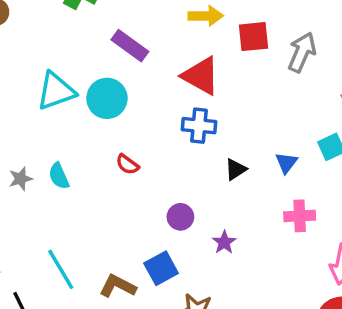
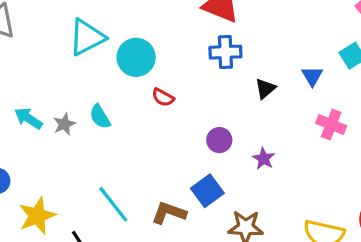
cyan circle: (107, 98) -> (136, 57), moved
pink cross: (300, 216) -> (331, 124), turned 32

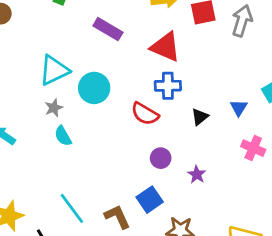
red semicircle: (163, 97) -> (145, 114), moved, size x1.5
gray star: (64, 124) -> (54, 108), moved
brown L-shape: (169, 213) -> (117, 217), turned 44

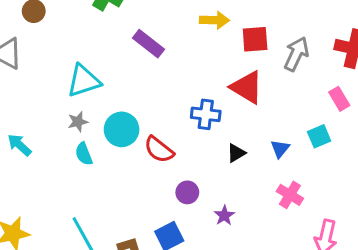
red triangle: (165, 47) -> (247, 87), moved
cyan circle: (94, 88) -> (122, 129), moved
red semicircle: (145, 114) -> (159, 150), moved

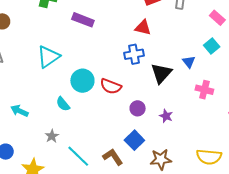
red triangle: (247, 87) -> (143, 28), moved, size x0.7
gray star: (78, 122) -> (52, 136), moved
black triangle: (236, 153) -> (161, 73), size x1.6

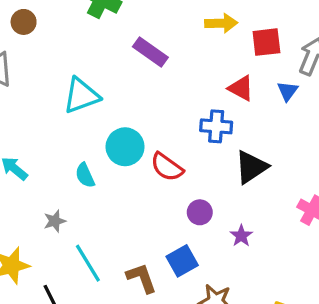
blue triangle: (189, 62) -> (288, 91), moved

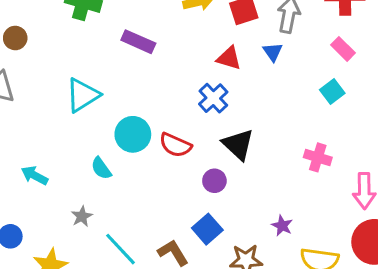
blue cross: (216, 126) -> (213, 98), turned -36
black triangle: (251, 167) -> (238, 145), moved, turned -32
purple star: (241, 236) -> (282, 226), moved

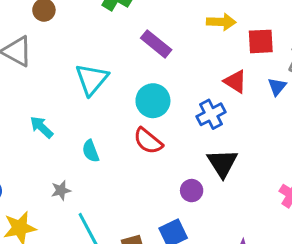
cyan triangle: (83, 95) -> (92, 79), turned -33
cyan circle: (133, 134) -> (153, 101), moved
red semicircle: (175, 145) -> (148, 141), moved
cyan arrow: (34, 175) -> (42, 127), moved

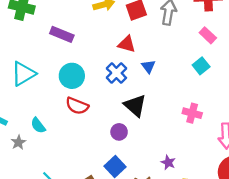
cyan triangle: (92, 79) -> (23, 74), turned 36
blue triangle: (277, 87) -> (148, 66), moved
gray star: (61, 190) -> (18, 142), moved

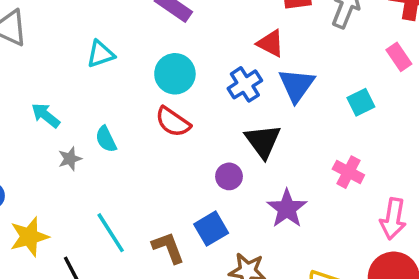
blue triangle: (148, 66) -> (297, 85), size x1.6
cyan square: (201, 66) -> (361, 102), moved
cyan triangle: (23, 74) -> (101, 54), size x0.7
purple star: (168, 162) -> (287, 209), moved, size x1.6

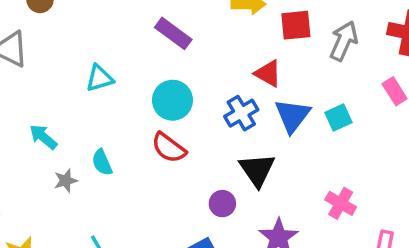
cyan square: (361, 102) -> (338, 117), moved

